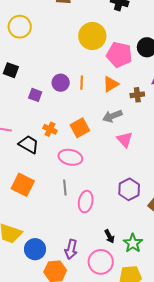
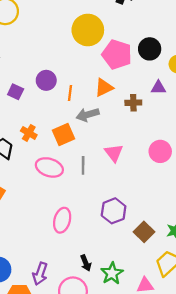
orange line: (82, 83) -> (70, 93), moved
gray arrow: (112, 116) -> (88, 115), moved
gray line: (65, 188) -> (83, 165), moved

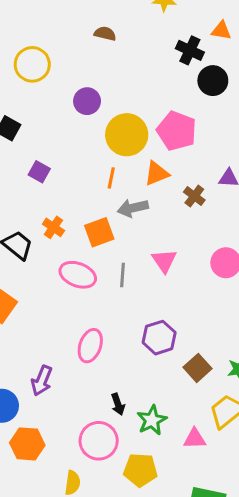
yellow circle: (88, 30) -> (127, 135), moved
black circle: (150, 49) -> (213, 81), moved
purple circle: (46, 80) -> (87, 101), moved
brown cross: (133, 103) -> (194, 196), turned 35
purple arrow: (40, 274) -> (42, 381), moved

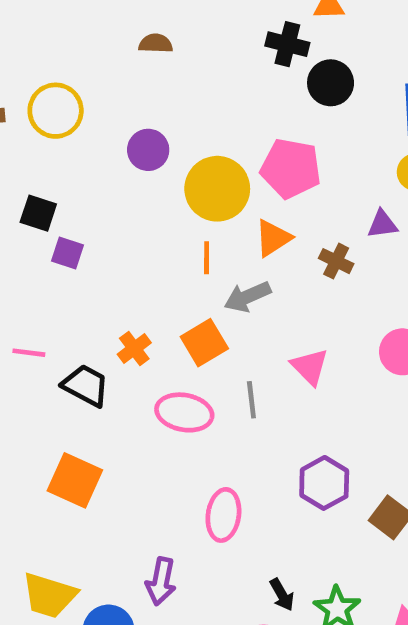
purple square: (39, 172) -> (67, 253), moved
orange cross: (53, 227) -> (134, 348), turned 30

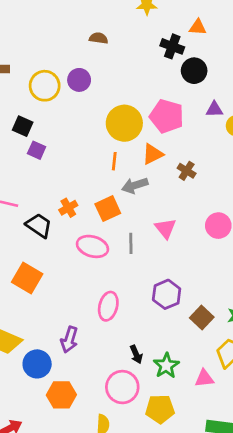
yellow circle: (56, 111) -> (45, 86), moved
purple circle: (148, 150) -> (79, 80), moved
purple triangle: (382, 224) -> (214, 109), moved

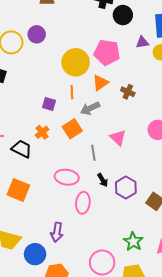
purple square: (37, 150) -> (49, 104), moved
pink ellipse: (92, 246) -> (67, 177), moved
black arrow: (136, 354) -> (103, 180), moved

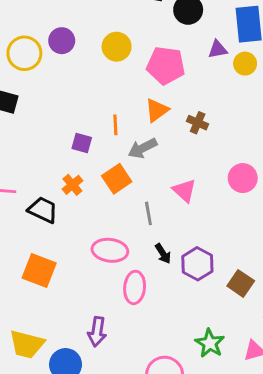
yellow circle: (76, 62) -> (117, 47), moved, size x0.7

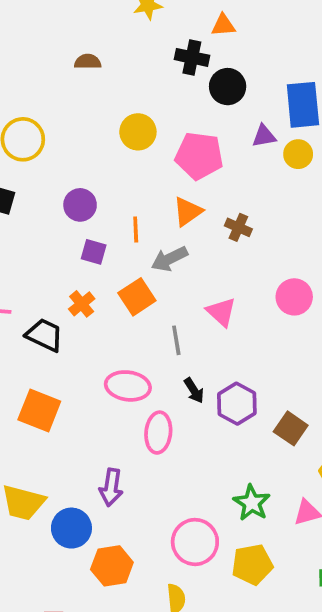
purple circle: (62, 41) -> (80, 205), moved

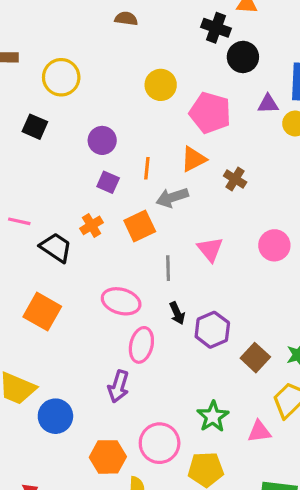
purple arrow: (111, 487) -> (118, 386), moved
orange hexagon: (112, 566) -> (108, 457), moved

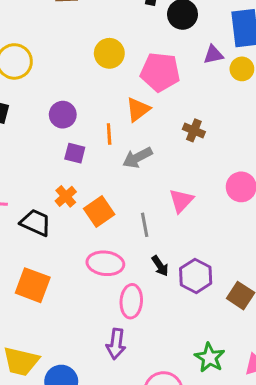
orange triangle: (194, 159) -> (138, 109), moved
orange square: (140, 226) -> (99, 211), moved
pink triangle: (210, 249) -> (181, 201), turned 32

